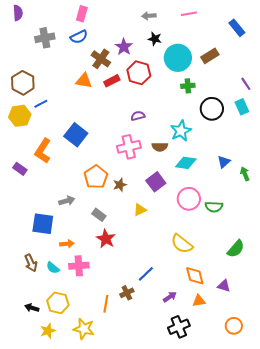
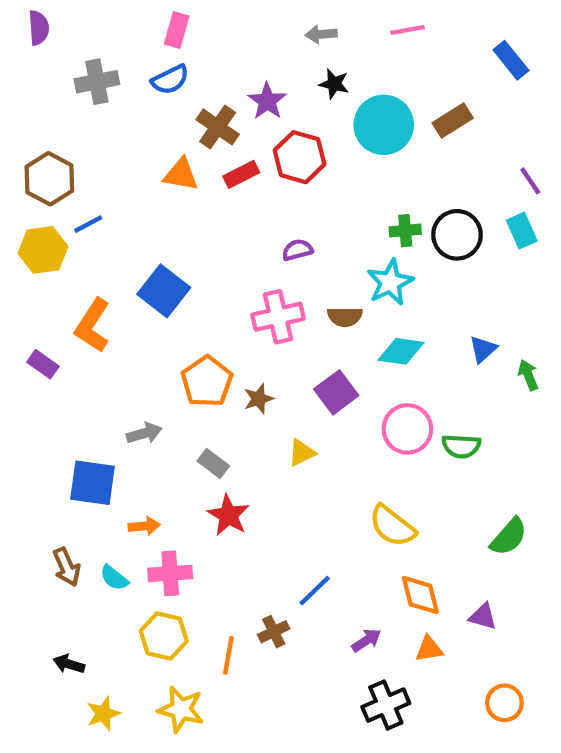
green cross: (188, 86) -> (405, 231), moved
yellow hexagon: (58, 303) -> (164, 636), moved

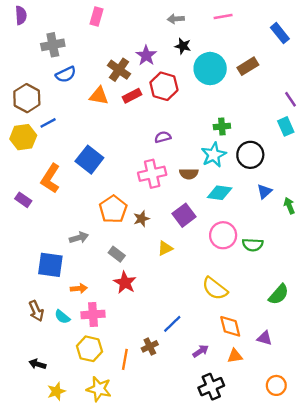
blue semicircle: (170, 80) -> (66, 74), moved
black circle: (457, 235) -> (250, 155), moved

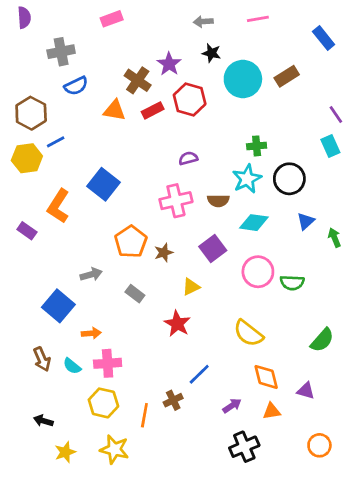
pink rectangle: (97, 16) -> (112, 19), turned 54
blue square: (50, 265) -> (58, 306), turned 32
red star: (125, 283) -> (177, 324), moved

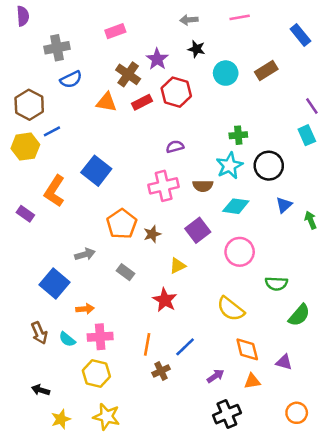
pink rectangle: (112, 19) -> (115, 31), moved
cyan circle: (243, 79) -> (226, 73), size x0.7
green semicircle: (292, 283) -> (276, 284), moved
orange line: (144, 415) -> (147, 344), moved

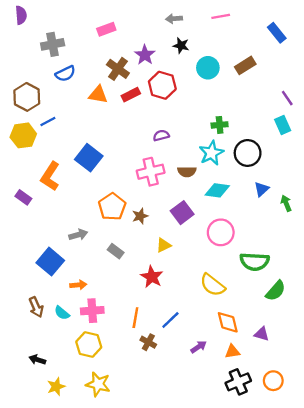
green semicircle: (276, 284) -> (255, 262), size x1.4
brown cross: (161, 371) -> (148, 342), turned -35
black cross: (227, 414) -> (238, 382), moved

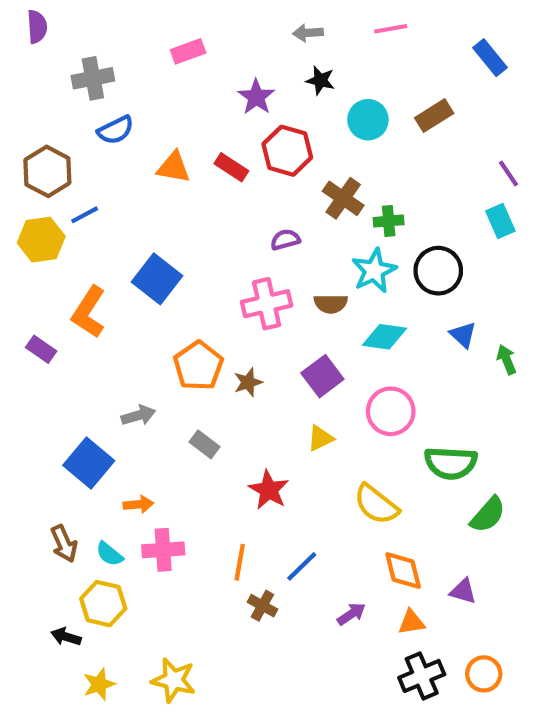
brown cross: (118, 69) -> (343, 198), moved
red rectangle: (131, 95) -> (231, 167), turned 60
blue triangle: (262, 189) -> (463, 335), turned -35
yellow triangle: (163, 245) -> (320, 438), moved
yellow hexagon: (89, 344) -> (103, 604), moved

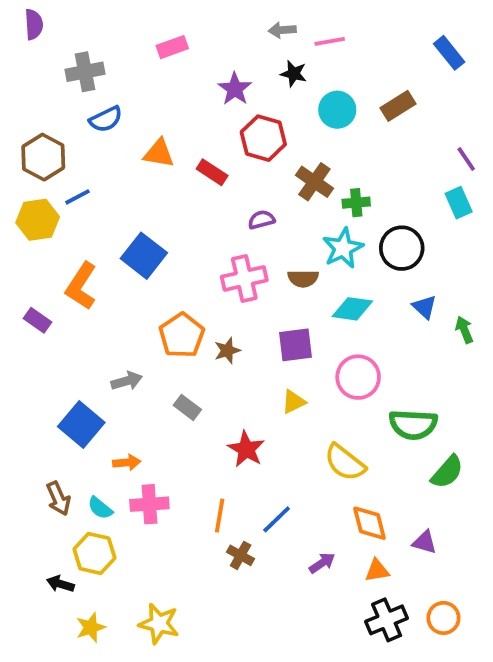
pink line: (391, 29) -> (330, 41), moved
red rectangle: (231, 167) -> (212, 172), moved
purple square: (322, 376) -> (296, 345), turned 30

